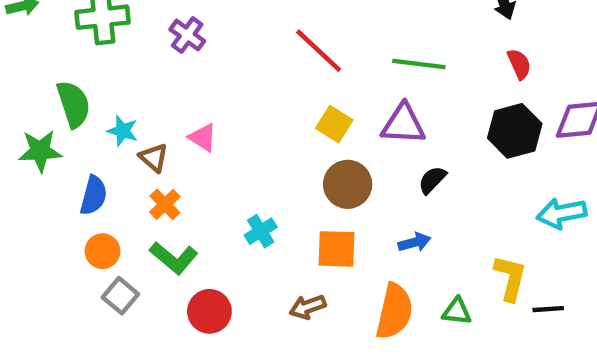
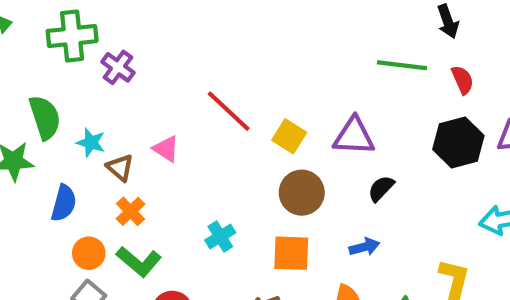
purple cross: (187, 35) -> (118, 67), moved
red line: (319, 51) -> (229, 111), moved
green line: (419, 64) -> (402, 65), moved
orange circle: (102, 251) -> (89, 253), moved

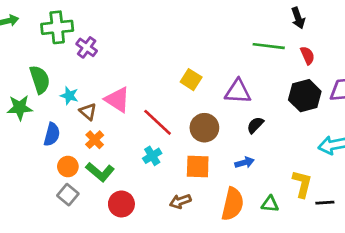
red line: (229, 111) -> (158, 122), moved
yellow square: (289, 136) -> (191, 80), moved
pink triangle: (166, 149) -> (117, 100), size x1.5

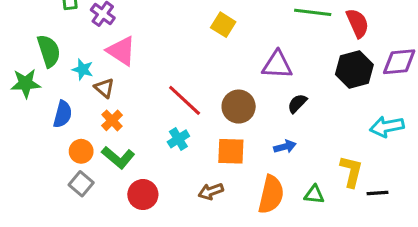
red semicircle: (307, 55) -> (357, 23), size x1.4
yellow square: (191, 80) -> (223, 25), moved
pink triangle: (117, 100) -> (121, 51), moved

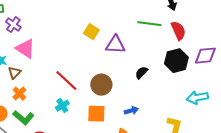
purple triangle: (277, 65) -> (115, 45), moved
brown triangle: (104, 88) -> (14, 73), turned 32
black semicircle: (297, 103) -> (141, 73), moved

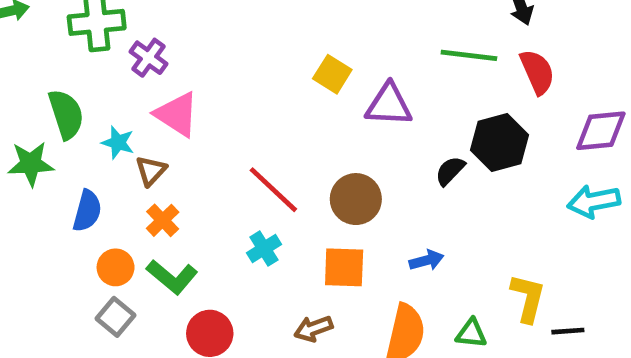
black hexagon: (176, 61) -> (500, 143), moved
cyan arrow: (197, 98) -> (594, 201), moved

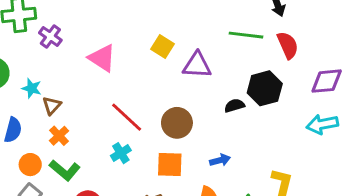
pink triangle: (177, 114) -> (102, 58), moved
black semicircle: (450, 171) -> (234, 106), turned 30

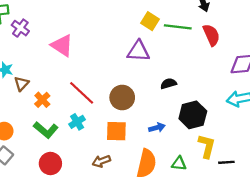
yellow square: (163, 47) -> (150, 21), moved
black hexagon: (265, 88) -> (193, 115), moved
orange cross: (59, 136) -> (42, 100), moved
green L-shape: (65, 170) -> (46, 130), moved

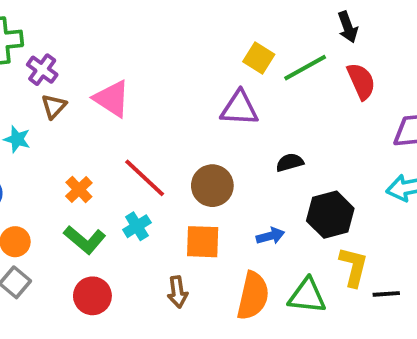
green line: (178, 27) -> (305, 68), turned -36
brown triangle: (21, 84) -> (54, 106), moved
brown arrow: (101, 161) -> (178, 292), turned -78
green triangle: (179, 163) -> (307, 296), size x1.5

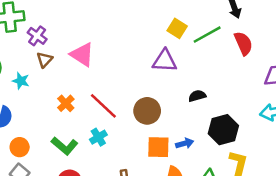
orange cross: (79, 189) -> (66, 103), moved
orange square: (203, 242) -> (158, 147), moved

